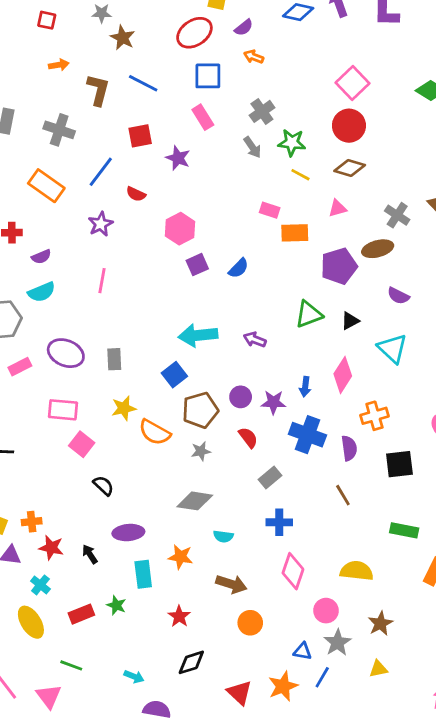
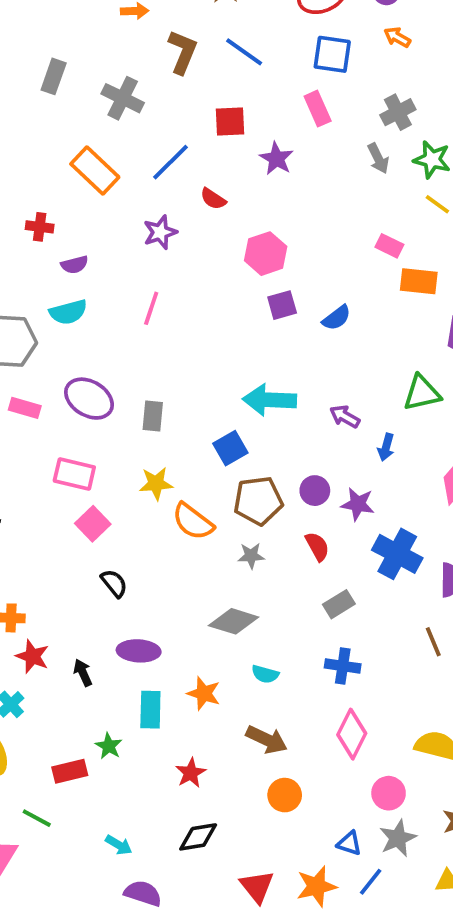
pink rectangle: (20, 367) -> (25, 408), turned 35
blue arrow: (305, 387) -> (386, 447), moved
red rectangle: (81, 614) -> (70, 771), moved

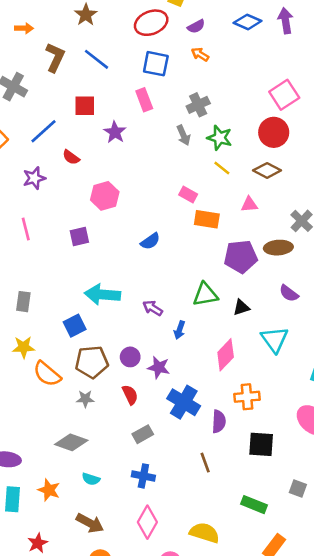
purple square: (282, 305) -> (79, 237), moved
pink line: (151, 308) -> (26, 229), turned -35

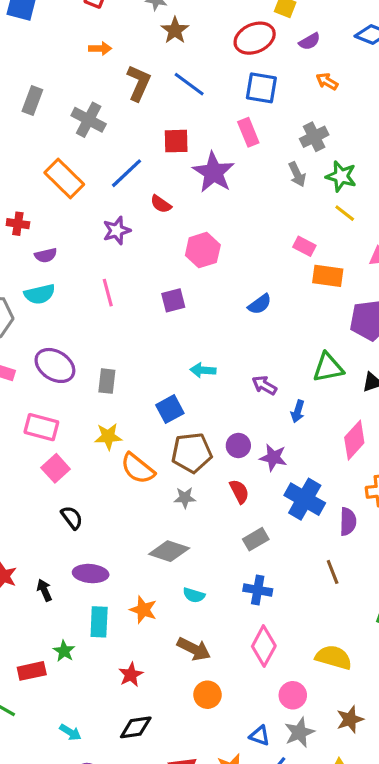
orange arrow: (200, 54) -> (327, 81), moved
purple star: (115, 132) -> (214, 172), size x1.5
cyan arrow: (103, 294) -> (203, 370), size x0.6

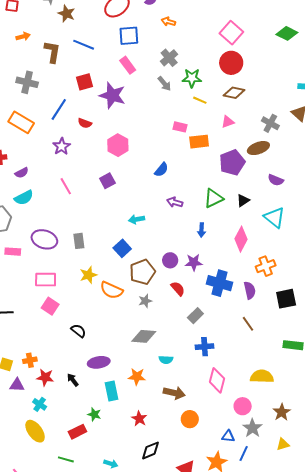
purple arrow: (264, 385) -> (175, 202), moved
pink square: (56, 468) -> (50, 306), moved

